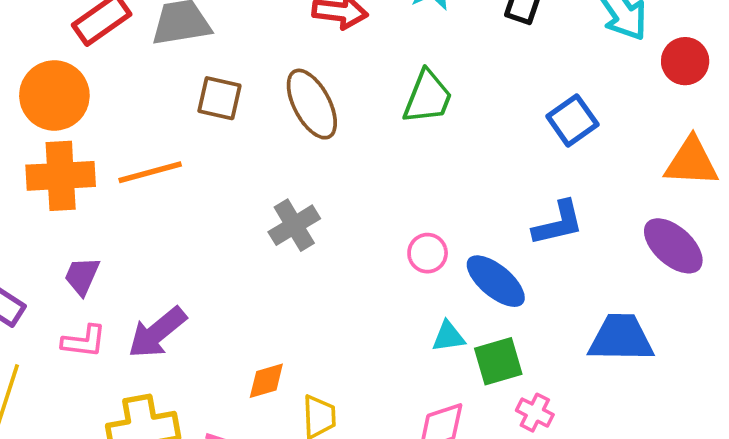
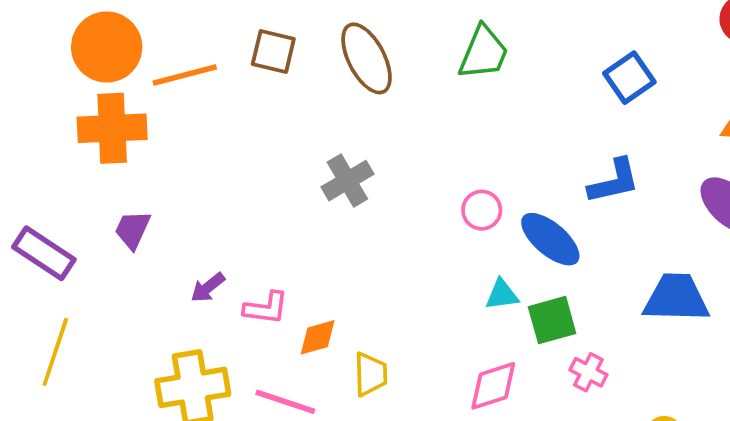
orange line: (150, 172) -> (185, 75), moved
purple arrow: (157, 333) -> (208, 287), size x0.6
pink L-shape: (84, 341) -> (266, 308), moved

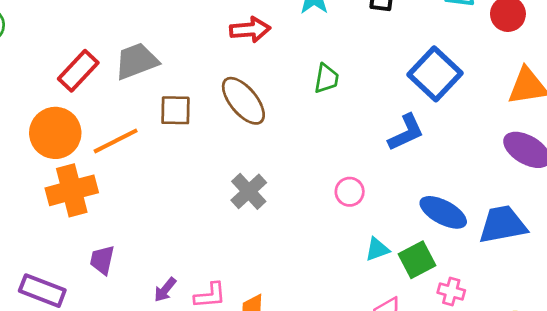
green trapezoid: (483, 53) -> (326, 78), size x0.7
blue square: (629, 78) -> (435, 74), size x1.4
blue L-shape: (614, 181) -> (406, 133), moved
blue ellipse: (550, 239) -> (443, 212), moved

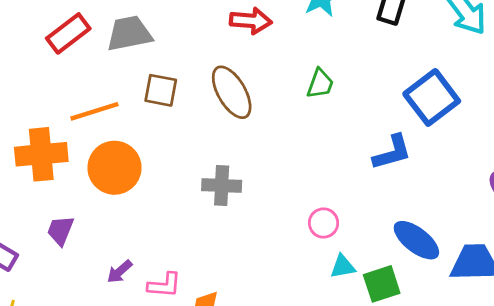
orange circle: (55, 133) -> (114, 168), moved
gray cross: (249, 191) -> (222, 186), turned 36
pink circle: (350, 192) -> (324, 223), moved

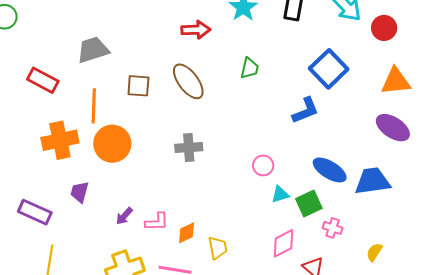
red rectangle: (68, 33) -> (43, 80), moved, turned 72
gray trapezoid: (129, 33) -> (93, 50), moved
orange line: (94, 111) -> (94, 106), turned -64

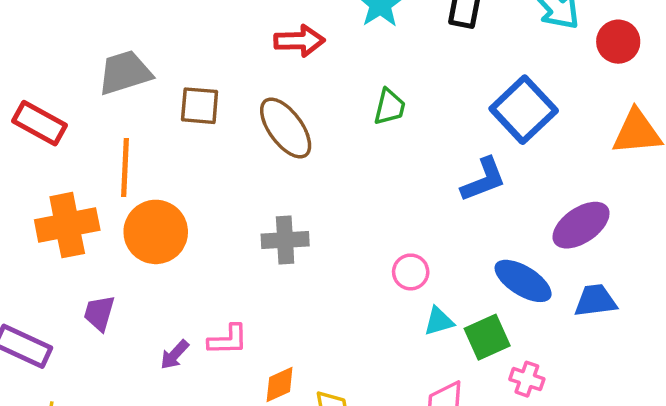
brown square: (138, 86) -> (200, 106), moved
purple ellipse: (393, 128) -> (581, 225), moved, turned -68
blue trapezoid: (372, 181) -> (595, 301), size x0.7
pink L-shape: (157, 222) -> (228, 340), moved

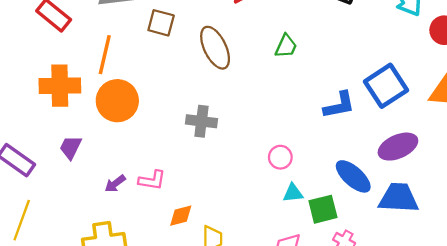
blue square: (524, 110) -> (386, 86), moved
blue trapezoid: (595, 301) -> (398, 198), size x1.4

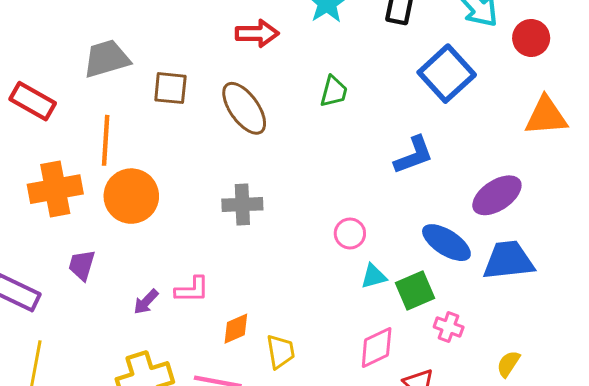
blue square: (386, 86) -> (447, 74), moved

